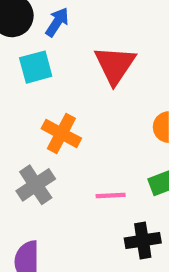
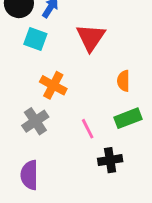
cyan square: (36, 67) -> (35, 39), turned 35
pink line: (111, 196) -> (88, 129), turned 66

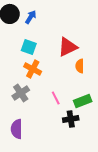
red triangle: (91, 37) -> (68, 47), moved, turned 30
cyan square: (35, 39) -> (29, 47), moved
green rectangle: (128, 118) -> (83, 101), moved

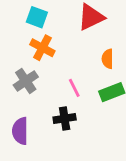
orange semicircle: (80, 66) -> (108, 59), moved
black cross: (71, 119) -> (65, 118), moved

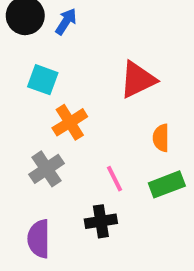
cyan square: (37, 17) -> (43, 80), moved
orange cross: (42, 48) -> (70, 122), turned 30

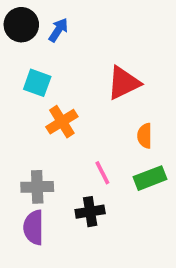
gray cross: (47, 169) -> (37, 187), moved, turned 32

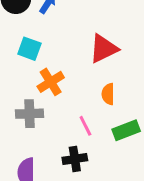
orange semicircle: (145, 136) -> (108, 94), moved
gray cross: (37, 187) -> (29, 114), moved

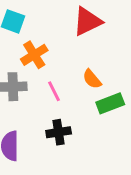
orange semicircle: (108, 94) -> (92, 79), moved, turned -40
pink line: (85, 126) -> (54, 91), moved

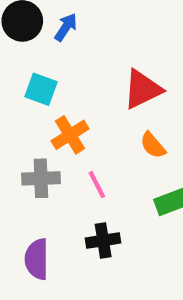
orange semicircle: (92, 79) -> (153, 145), moved

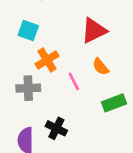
pink line: (97, 185) -> (74, 81), moved
black cross: (103, 240) -> (56, 128), moved, turned 35

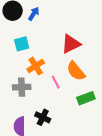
cyan square: (28, 30) -> (22, 44), turned -35
orange semicircle: (101, 67) -> (76, 71), size x1.5

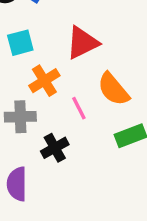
red triangle: (71, 44) -> (82, 43), moved
black cross: (43, 117) -> (55, 148), moved, turned 35

